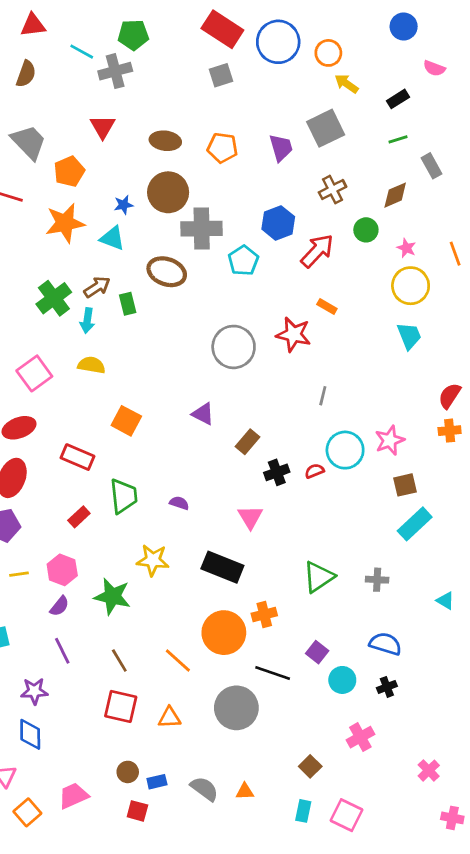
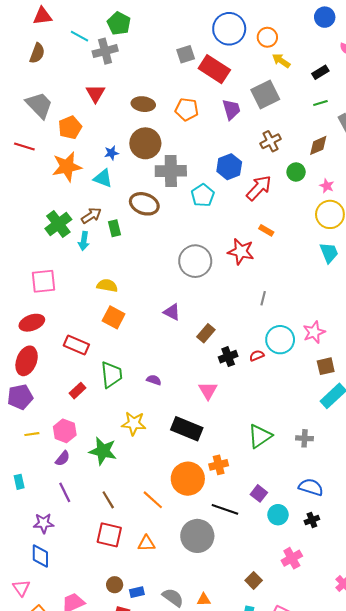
red rectangle: (222, 29) -> (214, 69), moved
green pentagon: (133, 35) -> (119, 23), turned 30
yellow semicircle: (91, 365) -> (107, 286), moved
pink square: (34, 373) -> (44, 281), turned 30

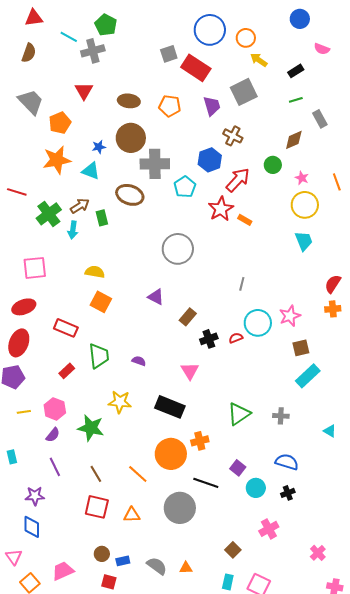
brown cross: (271, 141) -> (233, 136), moved, turned -36
red line: (24, 147) -> (17, 192), moved
red star: (241, 252) -> (221, 209), moved, turned 30

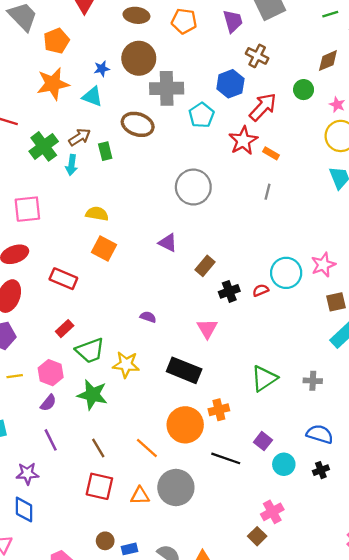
gray line: (242, 284) -> (268, 192), moved
green trapezoid: (99, 356) -> (90, 351), moved, turned 76
gray circle: (180, 508) -> (176, 487), moved
pink cross: (269, 529) -> (272, 512), moved

